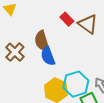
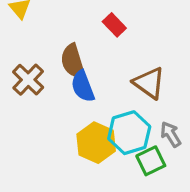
brown triangle: (88, 24) -> (149, 83), moved

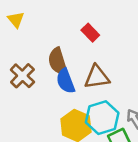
brown triangle: (149, 83) -> (97, 77), moved, turned -44

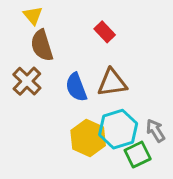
yellow triangle: (16, 20) -> (33, 15), moved
brown semicircle: (58, 61) -> (42, 45), moved

